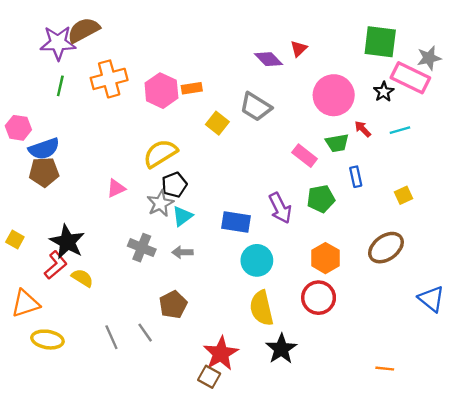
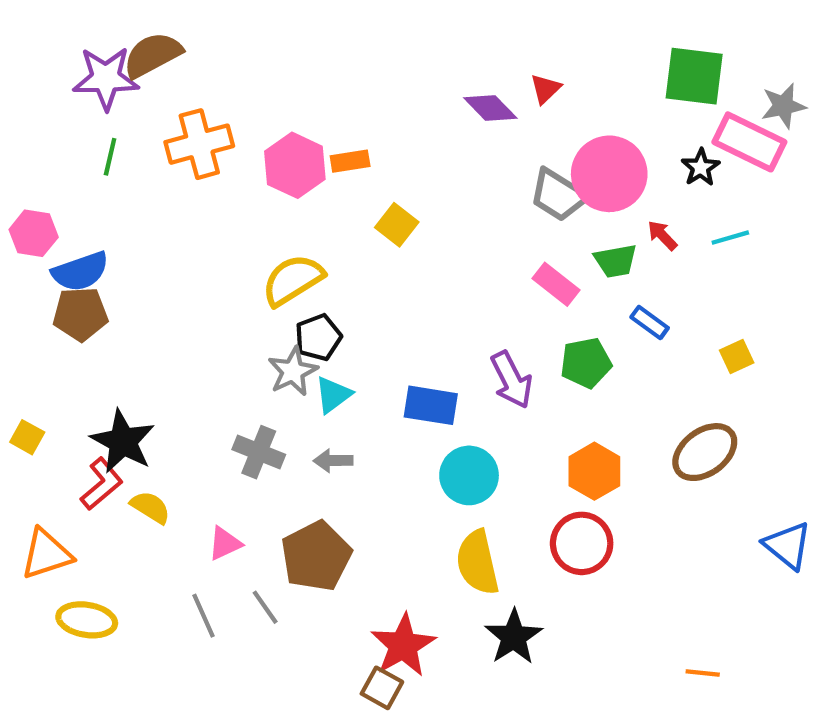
gray trapezoid: (256, 107) -> (558, 195), moved
blue rectangle: (356, 177) -> (650, 323), turned -42
pink triangle: (116, 188) -> (225, 543), moved
brown pentagon: (173, 305) -> (316, 556), size x1.4

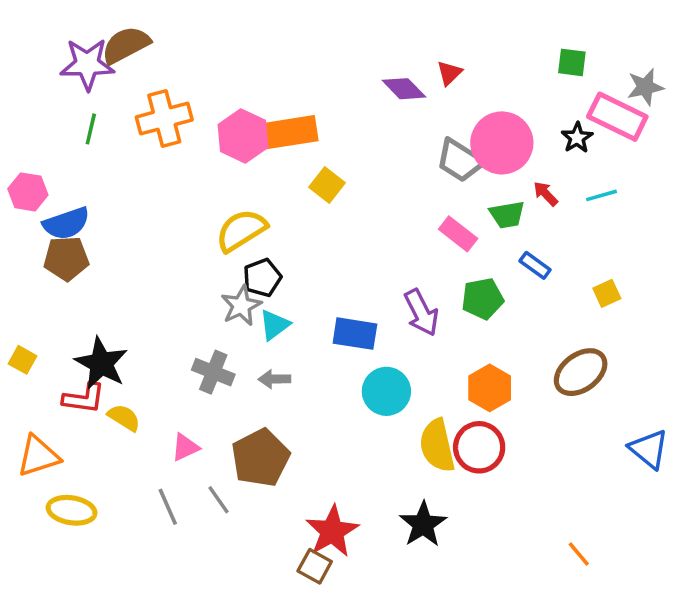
green square: (694, 76) -> (572, 62), size x0.6
orange rectangle: (350, 161) -> (288, 132), size x1.8
red L-shape: (102, 484) -> (84, 398), turned 48
yellow semicircle: (478, 563) -> (437, 446), moved
orange line: (703, 673) -> (579, 554), turned 44

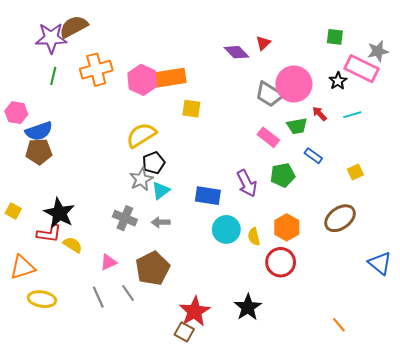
yellow square: (327, 185) -> (191, 109), turned -30
yellow semicircle: (437, 446) -> (254, 237), moved, size x0.6

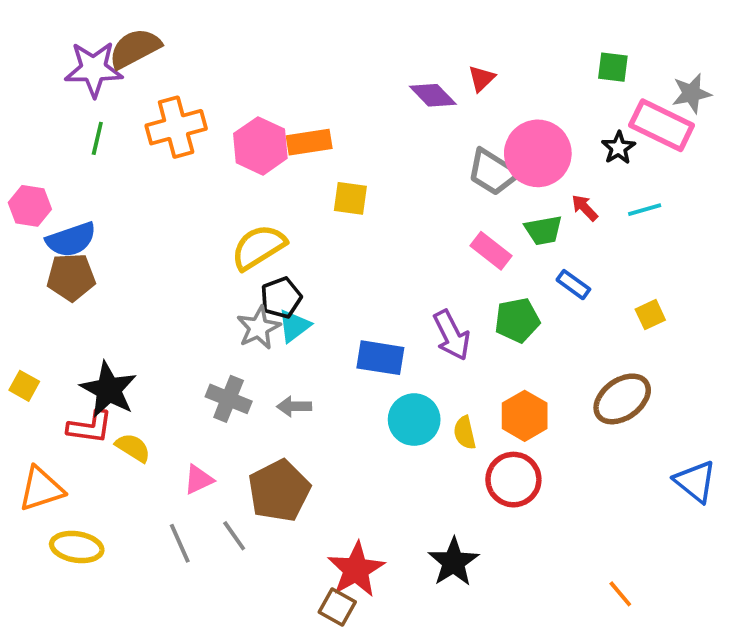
orange rectangle: (169, 78) -> (309, 142), size x0.7
cyan triangle: (161, 191) -> (294, 326), moved

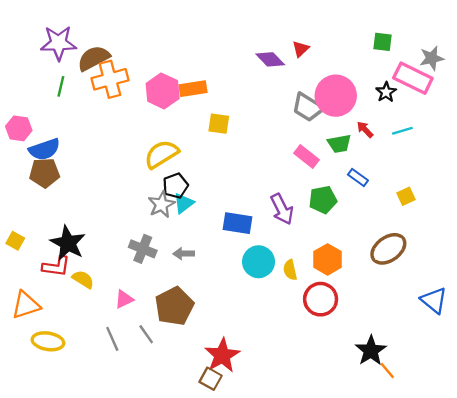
brown semicircle: (135, 48) -> (94, 58), moved
black star: (453, 562) -> (371, 351), moved

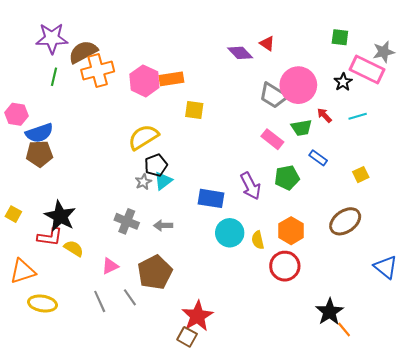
red triangle: (301, 49) -> (267, 44), turned -42
gray star: (161, 204) -> (143, 182), size x0.7

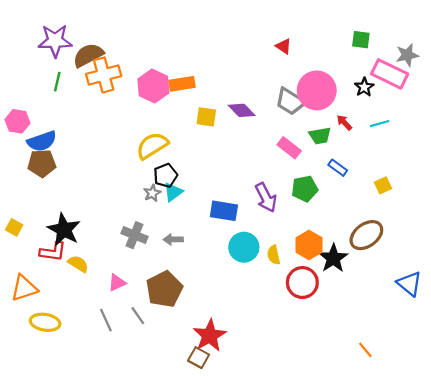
purple diamond: (240, 53) -> (242, 110), moved
black star: (330, 312) -> (333, 258), moved

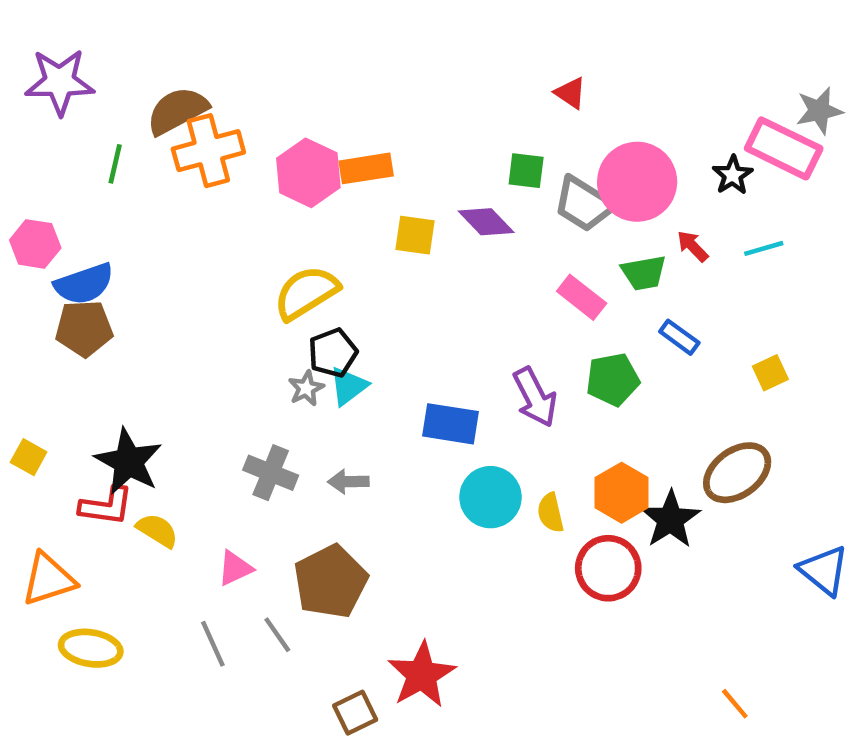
green square: (361, 40) -> (526, 171), moved
purple star: (55, 41) -> (60, 82), moved
brown square: (199, 358) -> (355, 713), moved, turned 35

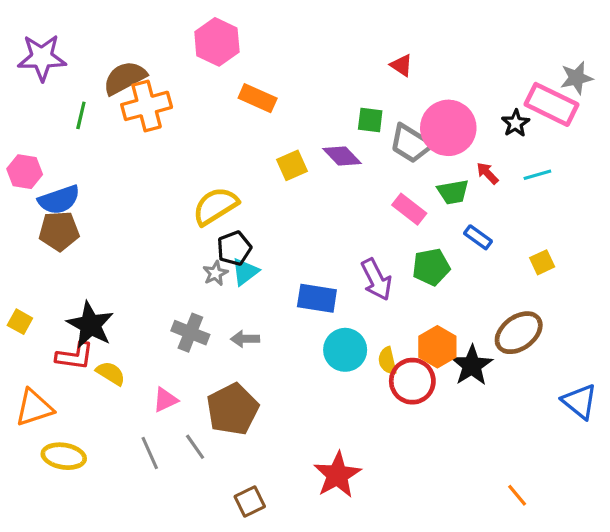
orange rectangle: (366, 168) -> (258, 98), moved, turned 33
pink hexagon: (308, 173) -> (217, 42), moved
yellow square: (415, 235) -> (292, 165), turned -32
red circle: (608, 568) -> (412, 381), moved
red star: (422, 675) -> (337, 475), moved

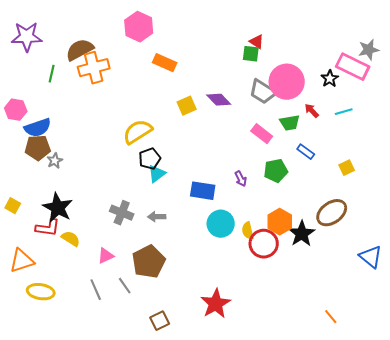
green square: (370, 120) -> (251, 54), moved
gray star: (215, 273) -> (55, 161), moved
purple arrow: (376, 280) -> (241, 179), size x0.6

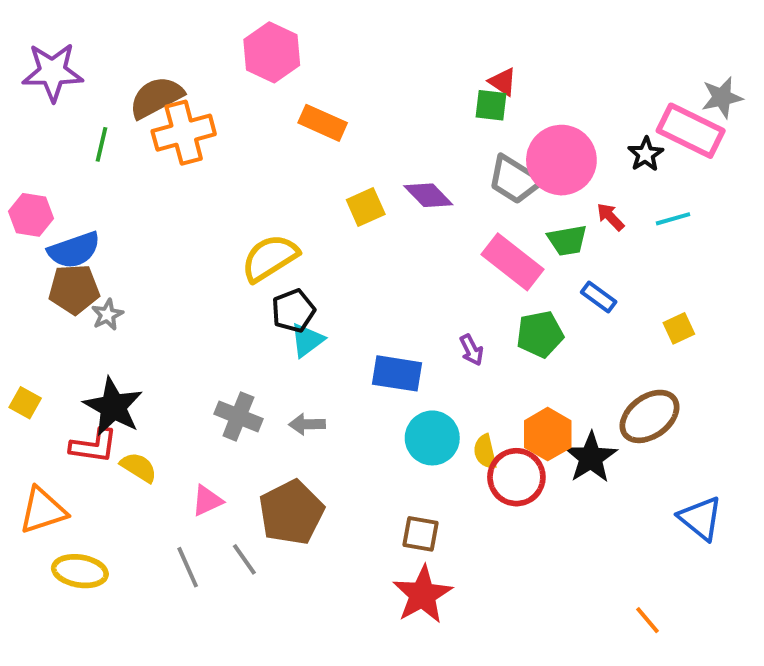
pink rectangle: (262, 134) -> (512, 262), size x1.4
blue triangle: (371, 257) -> (700, 518), moved
brown square: (160, 321) -> (421, 534), moved, turned 36

